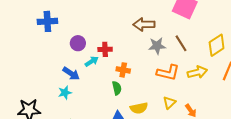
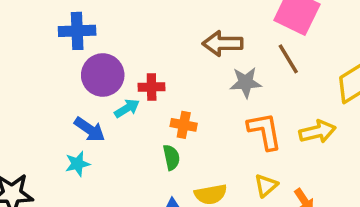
blue cross: (47, 21) -> (77, 31), moved
purple circle: (78, 43) -> (103, 75), size x1.5
brown line: (181, 43) -> (288, 59), moved
orange L-shape: (168, 73) -> (265, 131), turned -115

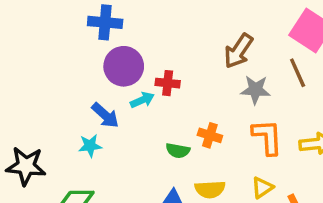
brown arrow: (223, 43) -> (238, 51), turned -63
orange cross: (184, 125) -> (210, 135), moved
green semicircle: (171, 157) -> (178, 151), turned 105

